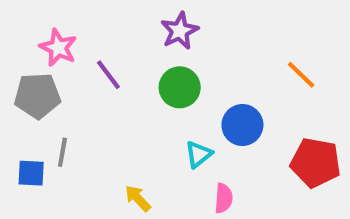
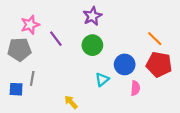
pink star: (58, 48) -> (30, 25), turned 30
red pentagon: (316, 163) -> (159, 64), moved
pink semicircle: (224, 198) -> (135, 88), moved

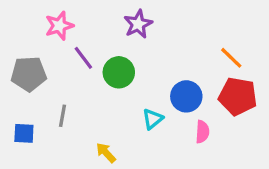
pink star: (30, 25) -> (59, 26), moved
green circle: (92, 45) -> (119, 72), moved
gray line: (32, 78) -> (63, 116), moved

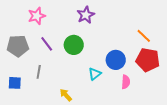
purple line: (83, 58) -> (47, 44), moved

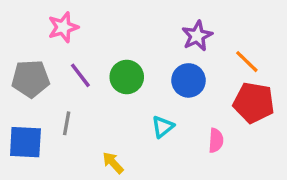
purple star: (86, 15) -> (197, 36), moved
blue circle: (116, 60) -> (189, 80), moved
blue square: (15, 83) -> (25, 142), size x1.5

